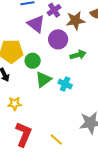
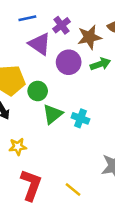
green arrow: (78, 55) -> (100, 64), moved

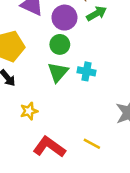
green circle: (38, 91) -> (60, 44), moved
red L-shape: (31, 185) -> (49, 147), turned -64

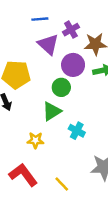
cyan cross: (86, 71) -> (77, 131), moved
yellow star: (29, 111) -> (35, 140), moved

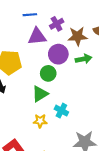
purple triangle: (48, 44) -> (37, 36), turned -48
yellow star: (35, 140) -> (40, 121), moved

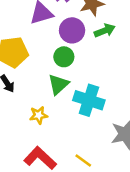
cyan cross: (61, 111) -> (89, 100), size x1.6
yellow star: (40, 121) -> (39, 115), moved

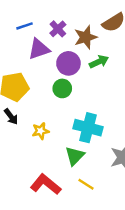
green triangle: (58, 84) -> (75, 156), moved
yellow star: (39, 115) -> (41, 131), moved

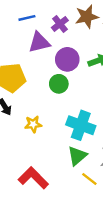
brown star: (86, 37) -> (87, 17), moved
green triangle: (75, 156) -> (77, 156), moved
yellow line: (86, 184) -> (89, 179), moved

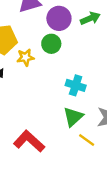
yellow star: (33, 124) -> (26, 57), moved
cyan cross: (81, 125) -> (76, 85), size x0.7

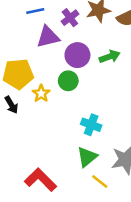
yellow star: (26, 57) -> (41, 93), turned -30

